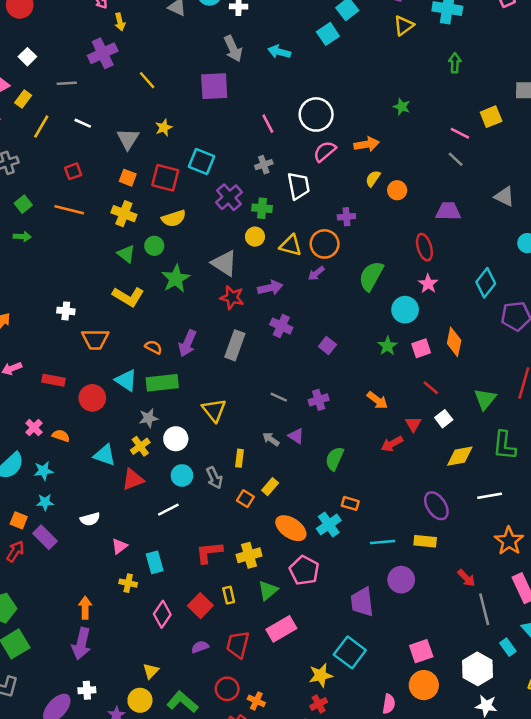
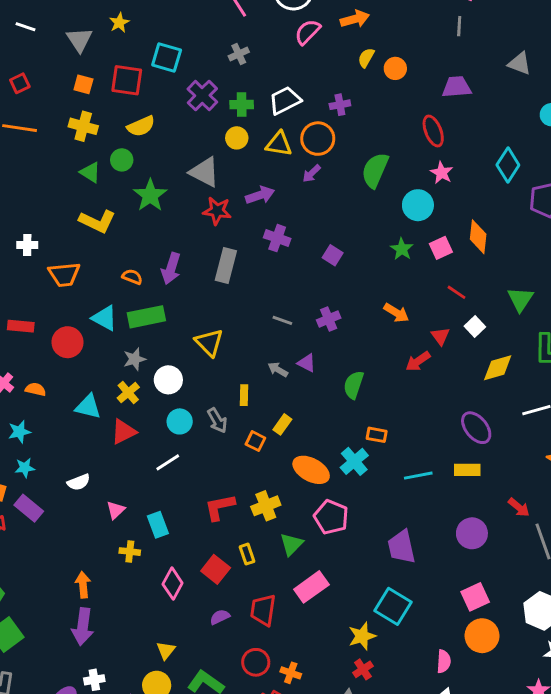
gray line: (456, 159) -> (459, 26), turned 56
white trapezoid: (299, 186) -> (285, 100), moved, turned -100
purple circle: (401, 580) -> (472, 533), moved

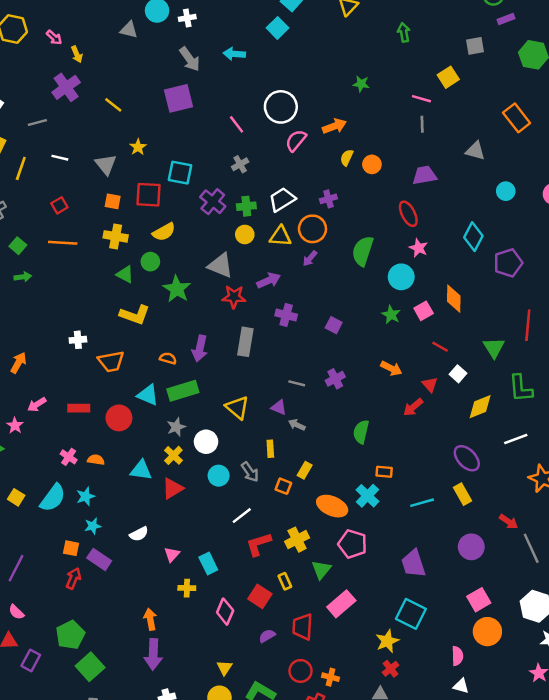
purple triangle: (307, 363) -> (279, 407), moved
white line: (168, 462) -> (242, 516), moved
yellow rectangle: (467, 470) -> (463, 494), turned 65

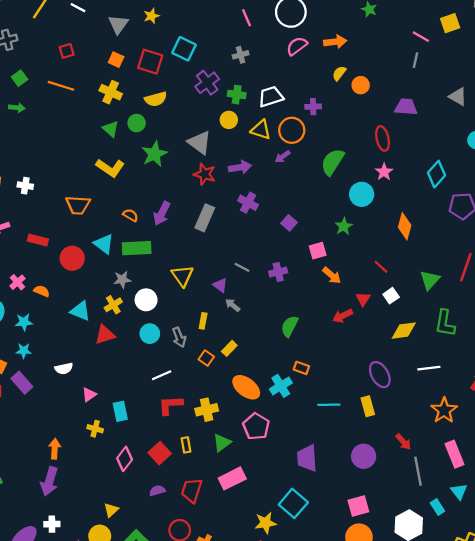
pink square: (424, 311) -> (318, 251), moved
white cross: (78, 340) -> (25, 186), moved

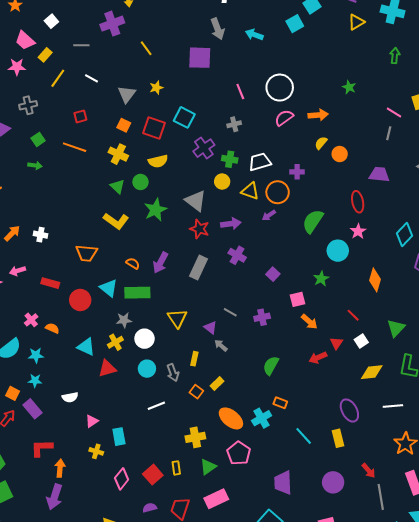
red L-shape: (170, 405) -> (42, 448), moved
cyan line: (329, 405) -> (304, 436), turned 48

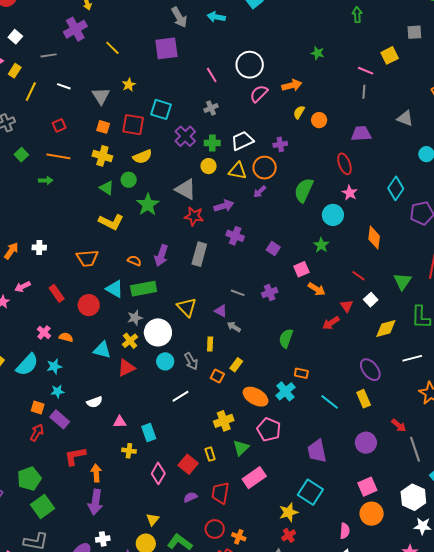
green arrow: (35, 165) -> (46, 180), moved
red rectangle: (50, 283) -> (57, 293), turned 48
white circle: (145, 339) -> (158, 332), size x1.4
pink triangle: (92, 421) -> (120, 422), turned 40

